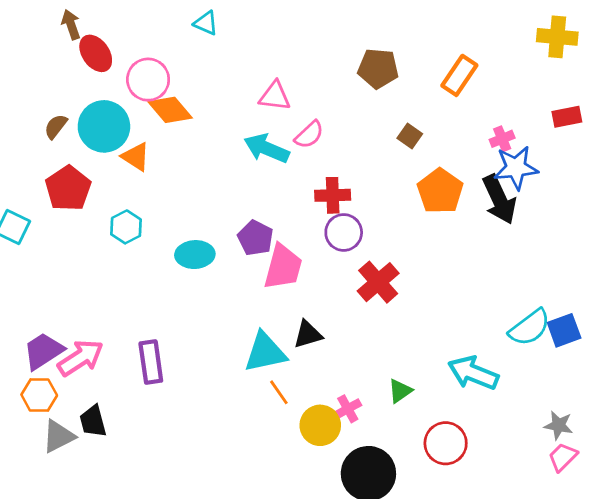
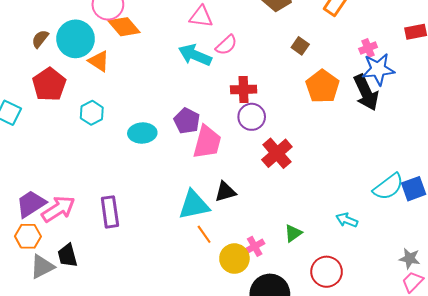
cyan arrow: (473, 373) -> (347, 220), size x0.6

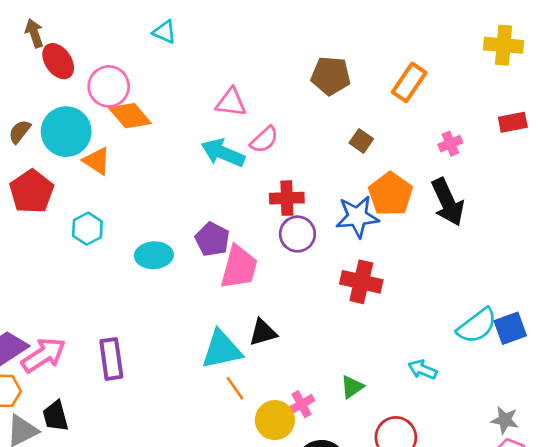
blue star: (378, 69) -> (357, 217), moved
red cross: (277, 153) -> (361, 282), moved, turned -36

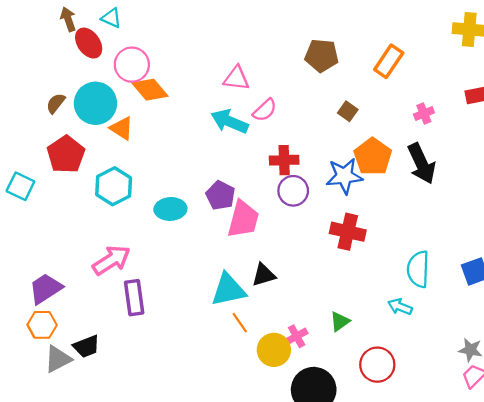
cyan triangle: (165, 32) -> (111, 18), moved
cyan hexagon: (87, 229) -> (114, 186), size x1.4
cyan semicircle: (477, 326) -> (418, 269), moved, turned 129
pink arrow: (44, 355) -> (111, 260), moved
black trapezoid: (56, 416) -> (86, 346), turned -96

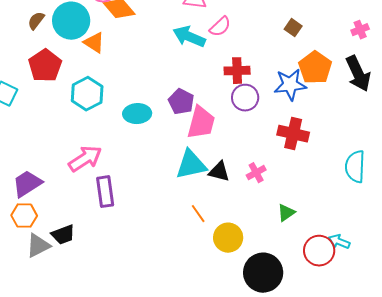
black triangle: (264, 275) -> (219, 172), turned 30
cyan triangle: (228, 290) -> (191, 165), moved
cyan arrow: (400, 307) -> (339, 242), moved
pink cross: (297, 336) -> (256, 173), moved

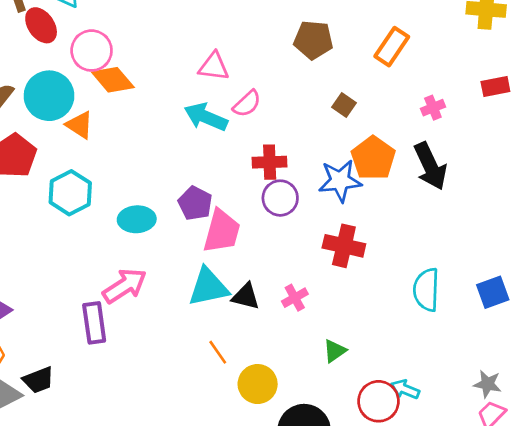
pink arrow: (85, 159) -> (125, 286), moved

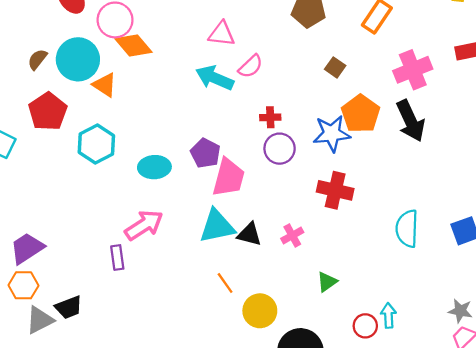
pink cross: (433, 108) -> (413, 70), size x1.8
red cross: (270, 162) -> (270, 117), size x0.7
purple rectangle: (94, 323) -> (117, 257), size x0.7
cyan arrow: (405, 389) -> (388, 315), turned 65
red circle: (378, 401) -> (365, 326), size x0.7

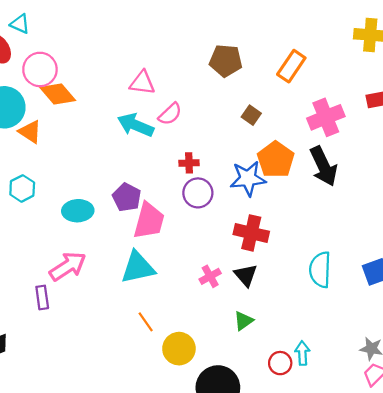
cyan hexagon: (96, 144) -> (22, 188), size x0.7
black triangle: (249, 234) -> (246, 275), moved, turned 35

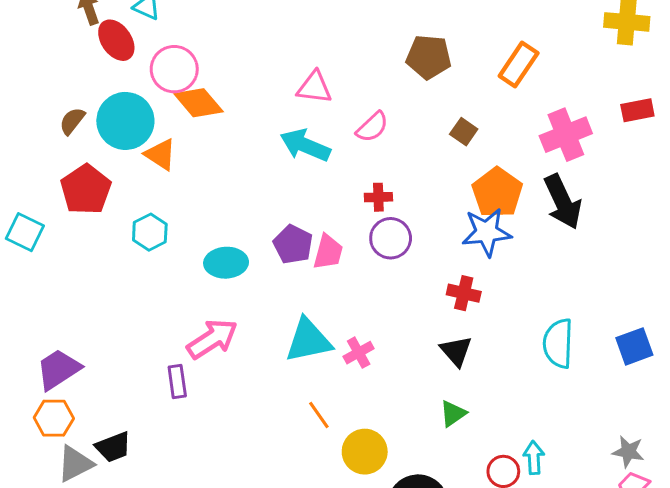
pink semicircle: (170, 114) -> (372, 127), moved
blue star: (248, 178) -> (487, 232), moved
pink trapezoid: (149, 221) -> (328, 252), moved, size x0.7
red cross: (251, 233) -> (464, 293), size x0.7
pink cross: (210, 276) -> (359, 353), moved

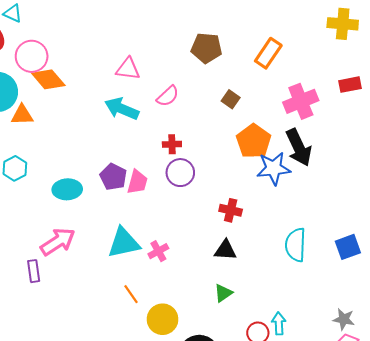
orange triangle: (160, 154) -> (22, 115), turned -35
blue star: (487, 232) -> (274, 168), moved
black triangle: (456, 351) -> (225, 250), turned -45

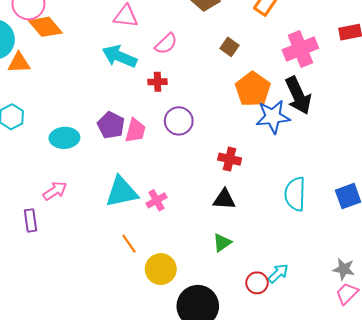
red cross: (172, 144) -> (158, 82), moved
pink arrow: (58, 242) -> (55, 191), size x0.7
cyan arrow: (279, 323) -> (278, 273), turned 50

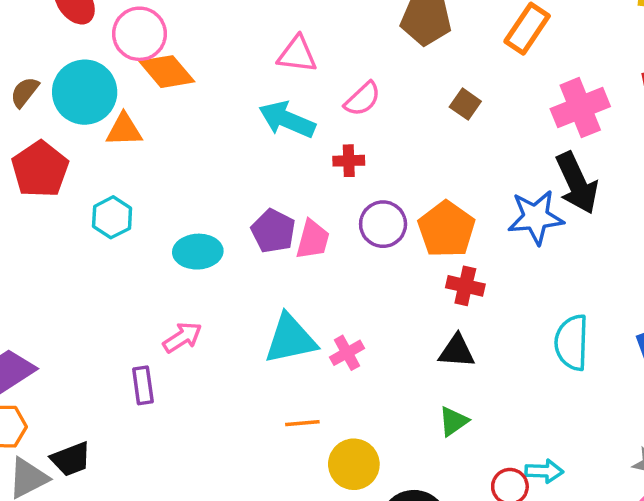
orange pentagon: (253, 89) -> (446, 229), moved
orange line: (129, 244) -> (302, 423), turned -60
cyan arrow: (278, 273) -> (544, 471), turned 45

